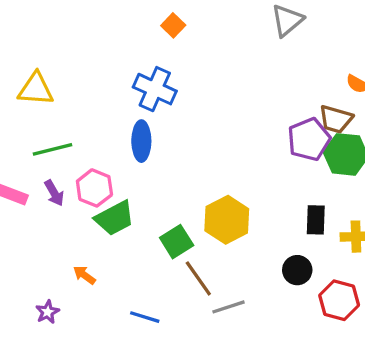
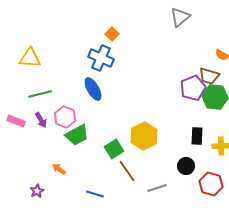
orange square: (173, 25) -> (112, 34), moved
blue ellipse: (141, 141) -> (93, 89), turned -30
gray line: (229, 307) -> (157, 188), moved

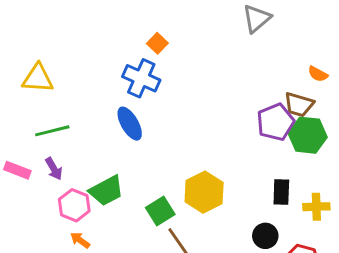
pink hexagon: (65, 117) -> (74, 205), moved

